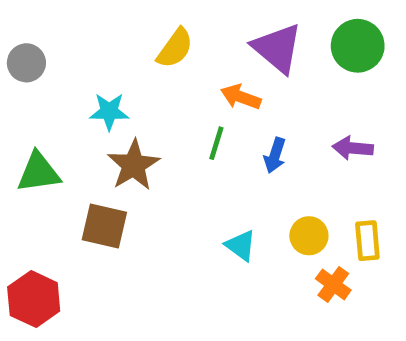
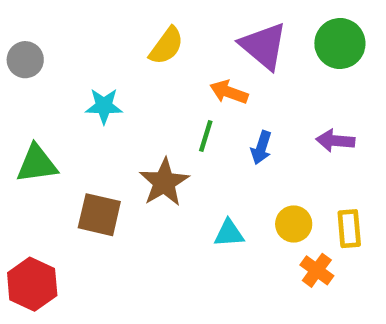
brown star: (134, 165) -> (164, 182), moved
cyan triangle: (241, 245) -> (229, 233), turned -40

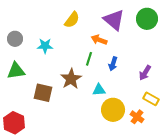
gray circle: (25, 60) -> (15, 39), moved
purple arrow: (335, 141) -> (145, 73), moved, turned -63
yellow circle: (294, 224) -> (113, 110), moved, size x1.5
yellow rectangle: (349, 229) -> (151, 99), turned -56
cyan triangle: (229, 233) -> (99, 90), moved

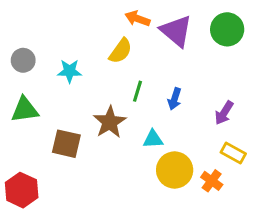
yellow semicircle: (72, 20) -> (121, 51), moved
orange arrow: (99, 40) -> (137, 19), moved

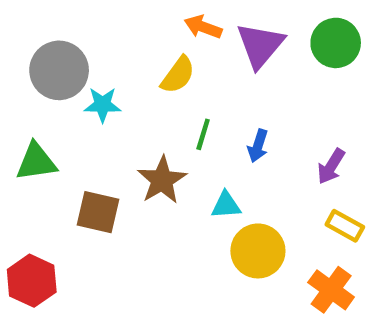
purple triangle: (176, 31) -> (260, 45), turned 30
gray circle: (23, 60) -> (59, 70), moved, size x1.6
orange cross: (212, 181) -> (331, 290), moved, size x1.4

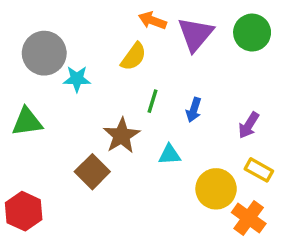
brown square: (98, 212) -> (92, 172), moved, turned 32
yellow circle: (258, 251) -> (216, 189), moved

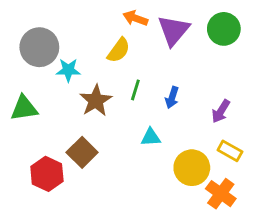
brown star: (122, 136) -> (96, 101), moved
red hexagon: (24, 211) -> (47, 174), moved

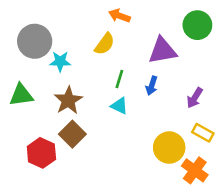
purple triangle: (174, 30) -> (162, 51), moved, turned 40
brown star: (96, 101) -> (68, 100), moved
cyan triangle: (151, 137) -> (119, 106), moved, turned 30

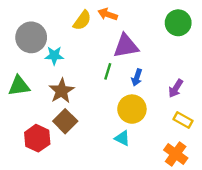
yellow semicircle: (105, 44) -> (82, 20), moved
purple triangle: (162, 51) -> (126, 46), moved
cyan triangle: (119, 106) -> (122, 138), moved
yellow circle: (169, 148) -> (132, 109), moved

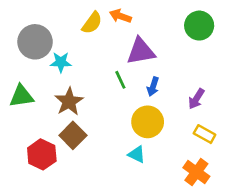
green line: (108, 71) -> (120, 80), turned -42

